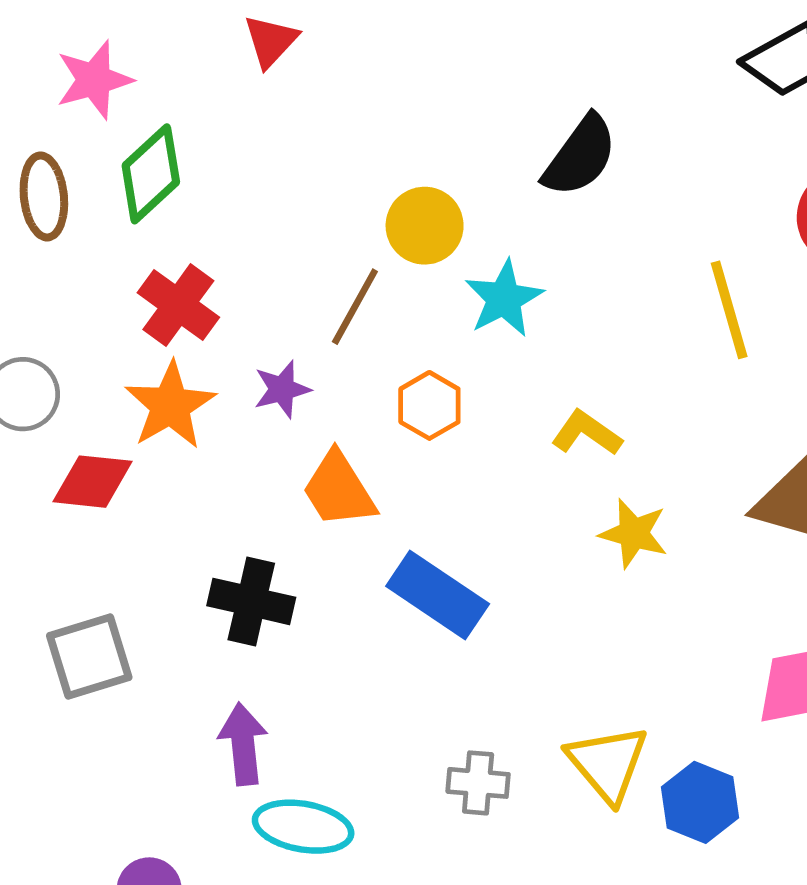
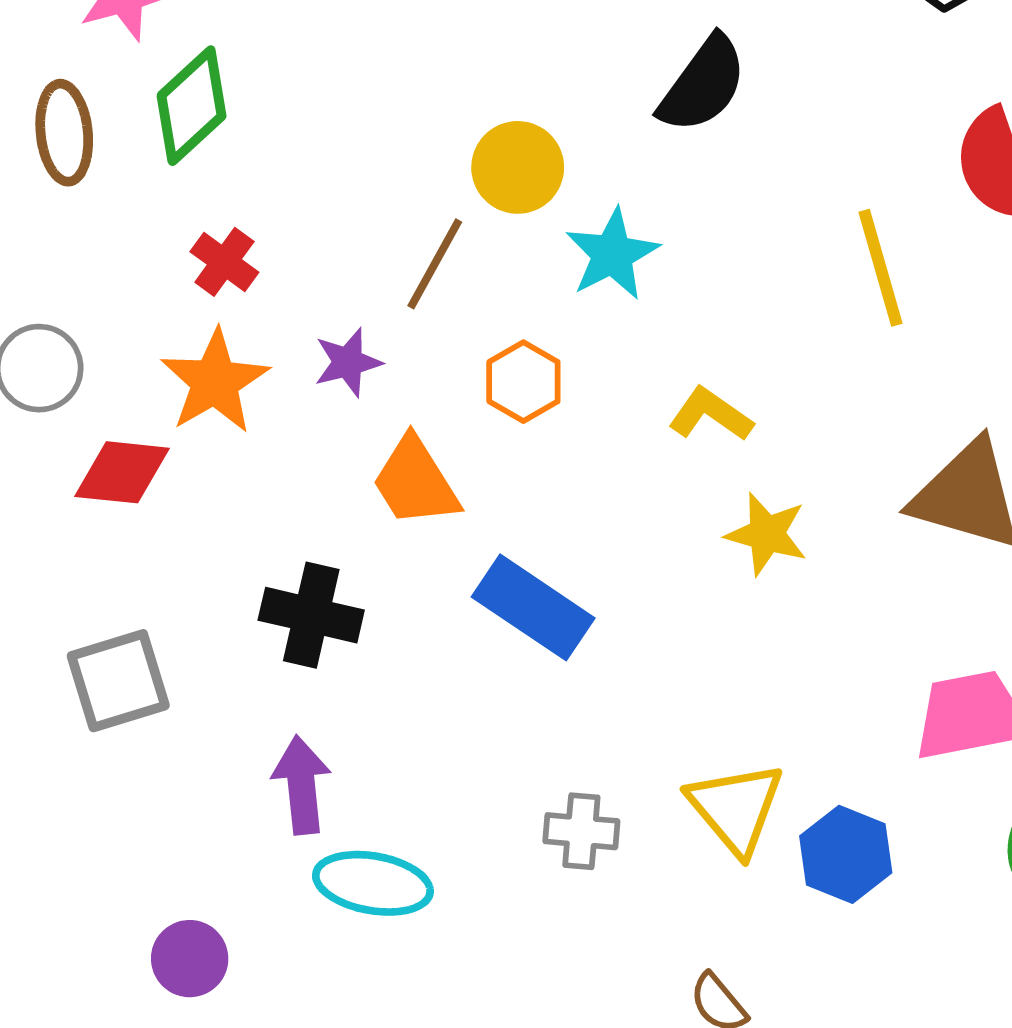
red cross: (178, 305) -> (224, 262), size x0.7

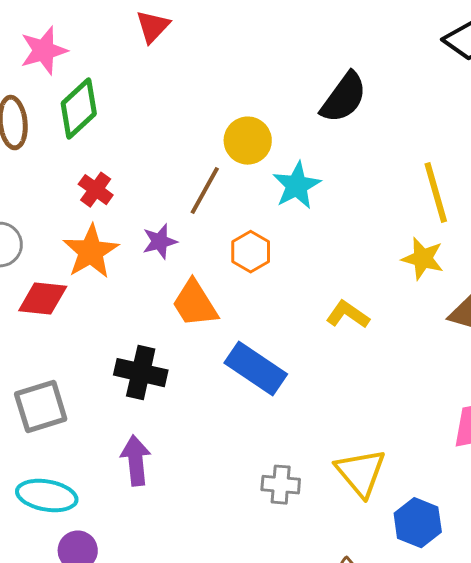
yellow L-shape: (711, 414) -> (348, 315), moved
yellow star: (767, 534) -> (423, 259), moved
blue hexagon: (846, 854) -> (418, 523), moved
cyan ellipse: (373, 883) -> (47, 496), moved

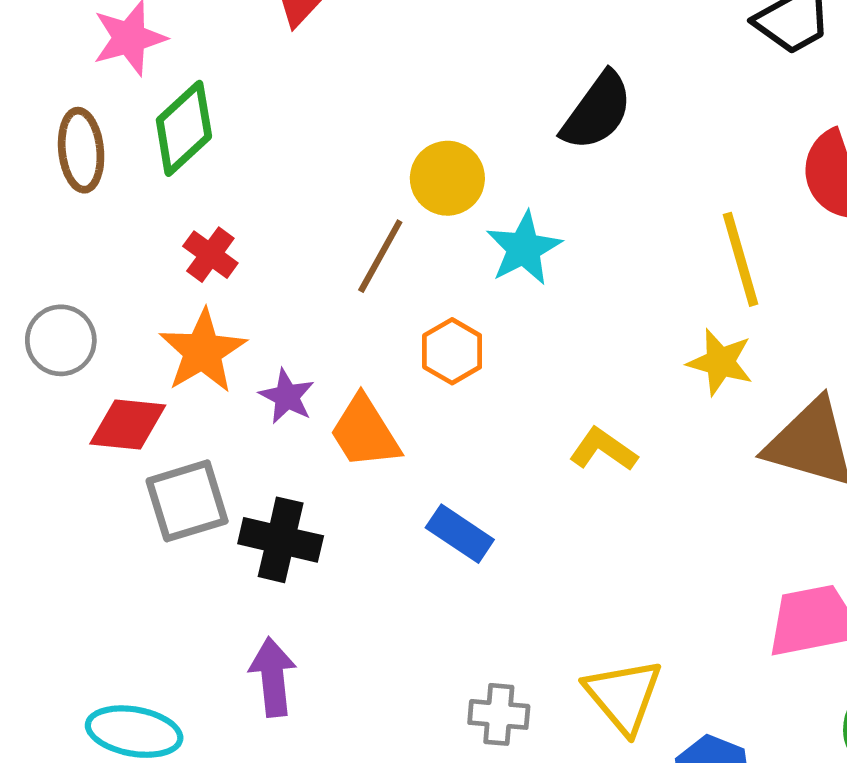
purple star: (160, 242) -> (287, 396), moved, turned -30
blue rectangle: (256, 369) -> (460, 534), size x0.7
gray square: (41, 407) -> (187, 501), moved

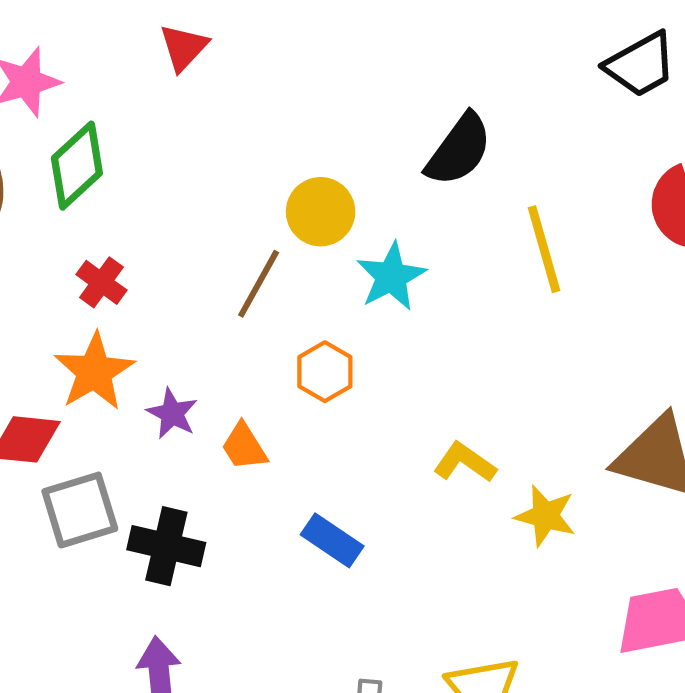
yellow line: (740, 259) -> (544, 249), moved
yellow star: (720, 362) -> (545, 516), moved
orange trapezoid: (365, 432) -> (244, 447), size x0.7

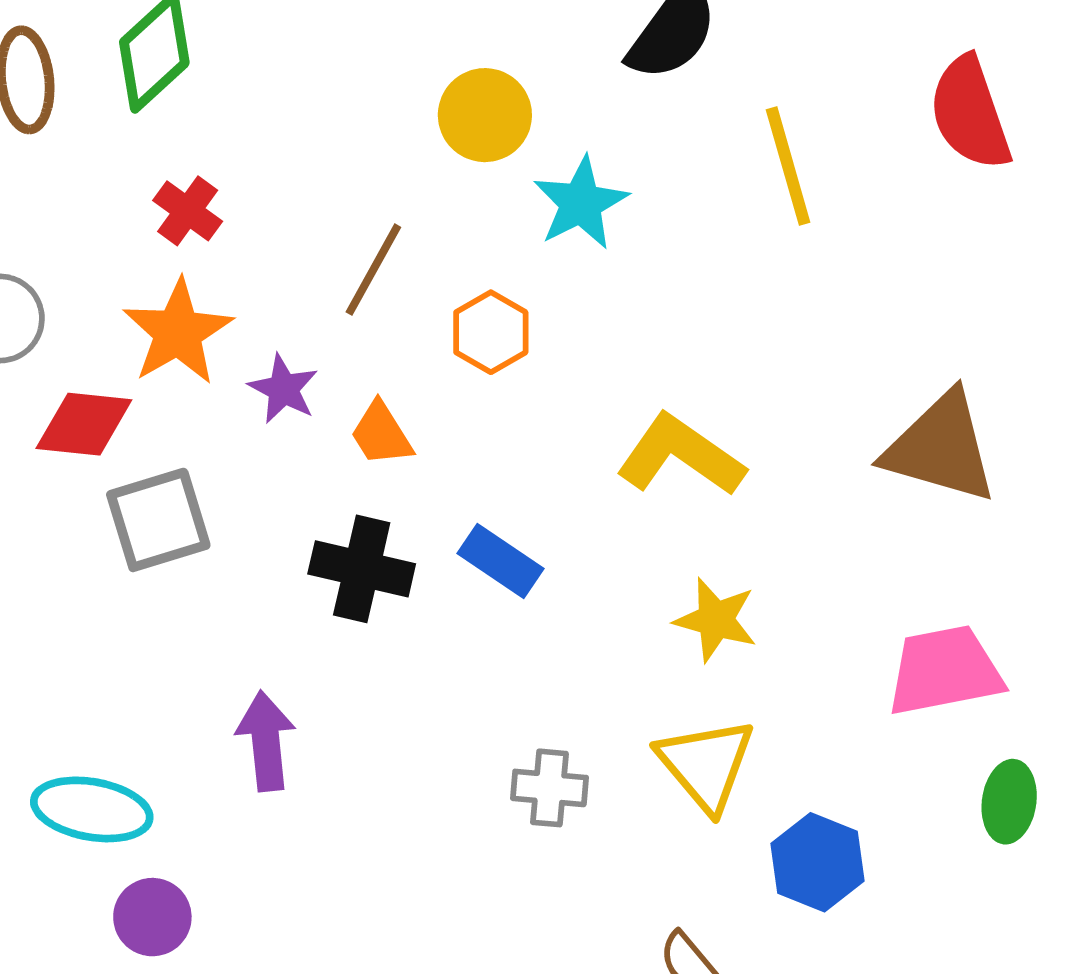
brown line: (259, 284) -> (373, 270), moved
yellow L-shape: (465, 463) -> (681, 455), size x1.5
yellow star: (545, 516) -> (716, 620), moved
black cross: (166, 546) -> (362, 569), moved

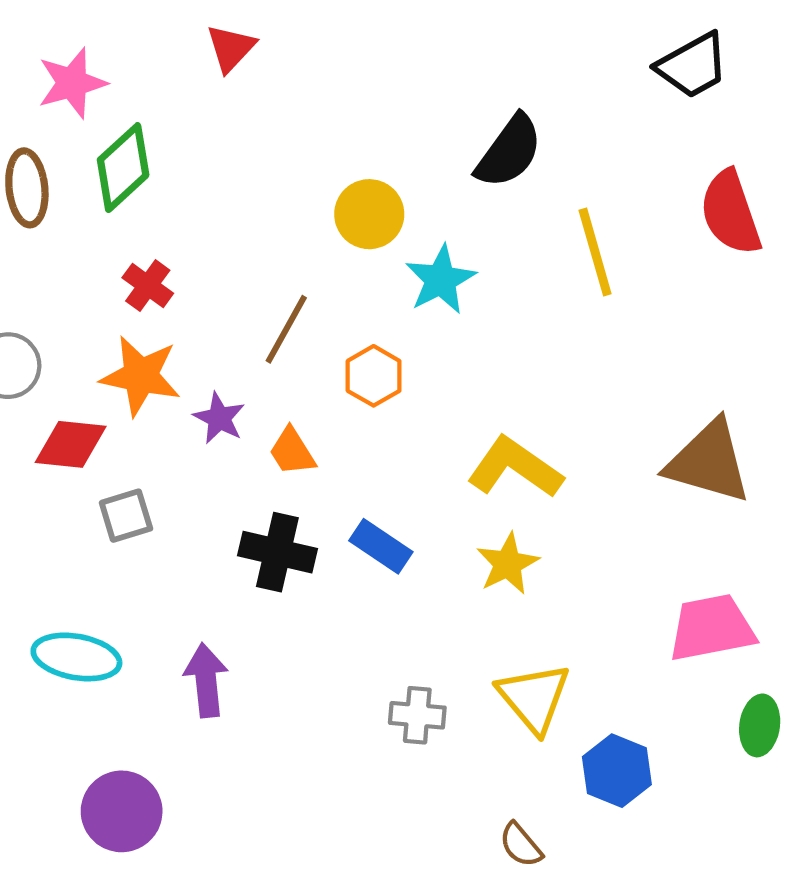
orange star: (178, 332) -> (141, 376), turned -30
gray square: (158, 520) -> (126, 516), size x0.7
yellow star: (716, 620) -> (508, 564), moved, turned 30
cyan ellipse: (92, 809) -> (76, 657), moved
purple circle: (152, 917) -> (122, 811), size x1.4

